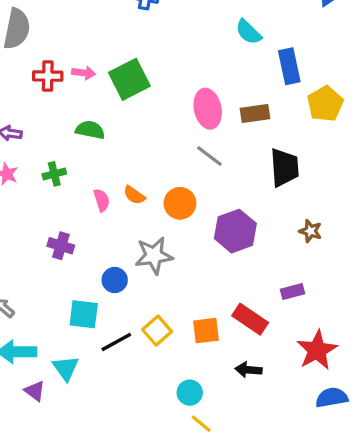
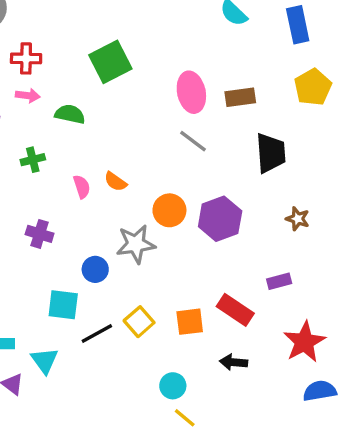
blue rectangle: (289, 66) -> (298, 25), moved
pink arrow: (84, 73) -> (28, 96), moved
orange circle: (180, 203) -> (169, 210), moved

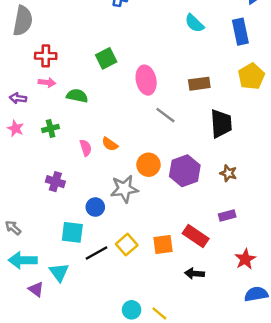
green square: (110, 62) -> (106, 58), size x0.7
pink ellipse: (191, 92) -> (146, 80), moved
brown star: (298, 219) -> (228, 173), moved
red star: (304, 342) -> (245, 259), size x0.7
cyan circle: (173, 386) -> (132, 310), moved

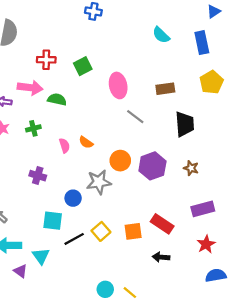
red cross: (46, 56) -> (46, 60), moved
pink arrow: (47, 82) -> (30, 88), size x1.6
purple rectangle: (227, 215) -> (203, 209), moved, size x1.5

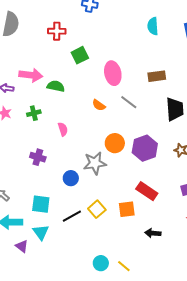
cyan semicircle: (161, 35) -> (153, 26), turned 42
red cross: (46, 60) -> (57, 31), moved
orange semicircle: (86, 142) -> (99, 105), moved
cyan square: (53, 221) -> (41, 204), moved
red rectangle: (162, 224) -> (147, 191), moved

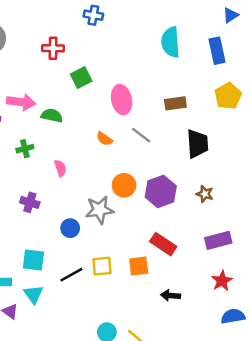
cyan semicircle: (153, 26) -> (171, 42), size x1.4
yellow square: (97, 209) -> (102, 266), turned 36

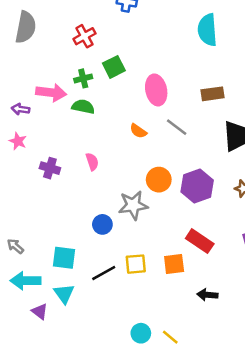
red cross: (53, 48) -> (84, 36), turned -30
green cross: (25, 149) -> (83, 78), moved
purple cross: (30, 202) -> (50, 168), moved

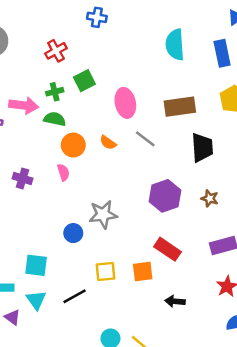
brown rectangle: (212, 94) -> (180, 107), size x1.4
orange circle: (159, 180) -> (73, 145), moved
black line: (104, 273) -> (75, 296), moved

